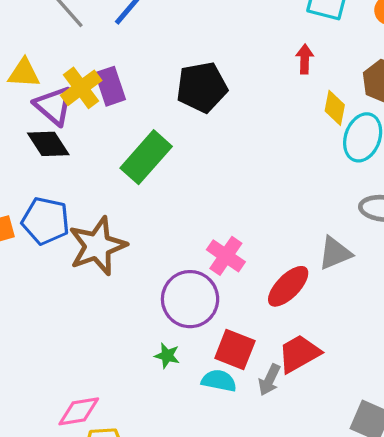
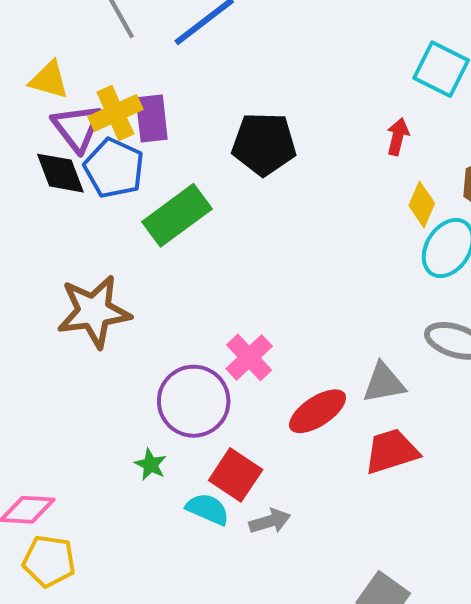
blue pentagon: (46, 221) -> (114, 168), moved
red trapezoid: (299, 354) -> (391, 451), moved
gray arrow: (269, 380) -> (270, 521), turned -144

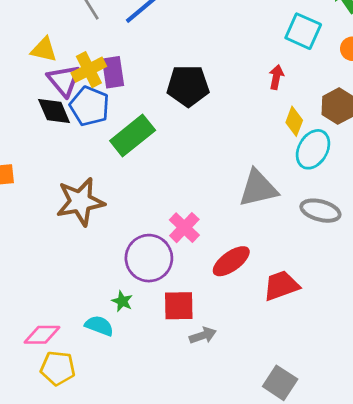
gray triangle: (384, 383) -> (258, 188), moved, size x1.4
red square: (236, 475) -> (179, 306), turned -32
cyan semicircle: (208, 509) -> (99, 326), moved

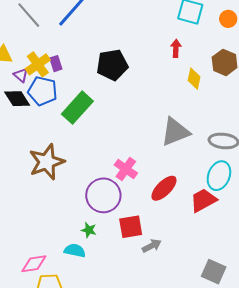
purple rectangle: (113, 72) -> (56, 64), size x0.7
purple triangle: (64, 80) -> (21, 75), size x0.6
cyan ellipse: (313, 149) -> (219, 176), moved

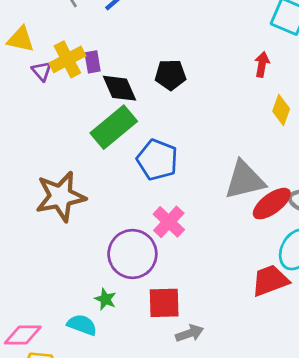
black pentagon: (112, 65) -> (170, 75), size x0.7
blue pentagon: (43, 91) -> (157, 160), moved
black diamond: (17, 99) -> (120, 88), moved
red ellipse: (164, 188) -> (272, 204), moved

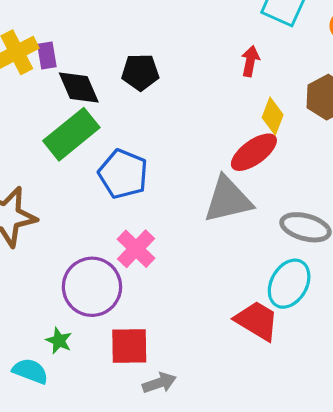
red ellipse: (272, 204) -> (254, 152), moved
red trapezoid: (270, 281) -> (257, 321), turned 51

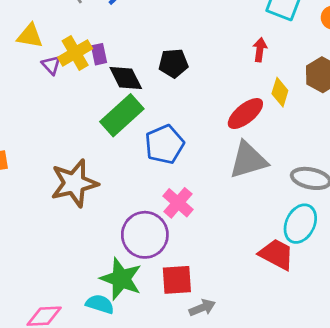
red ellipse: (254, 152) -> (245, 114), moved
blue pentagon: (123, 174) -> (164, 144), turned 30
green star: (59, 341) -> (121, 279), size x2.0

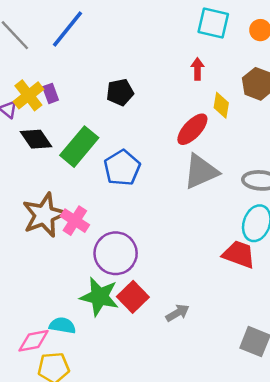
black diamond: (126, 78) -> (36, 139), moved
pink cross: (178, 203) -> (75, 221), moved
red square: (177, 280) -> (133, 297), moved, turned -32
cyan semicircle: (100, 304) -> (62, 325), moved

